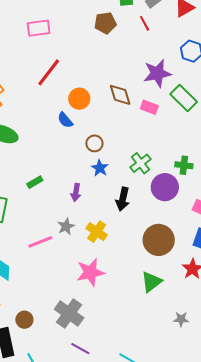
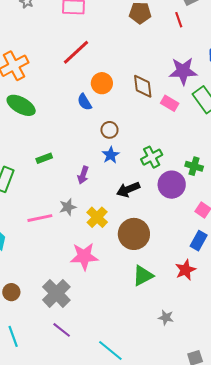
black arrow: (123, 199) -> (128, 189), turned 45
brown circle: (159, 240) -> (134, 234), moved

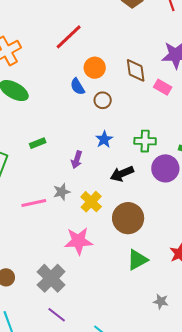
brown circle: (109, 130) -> (103, 100), moved
green cross: (152, 157) -> (145, 141), turned 30

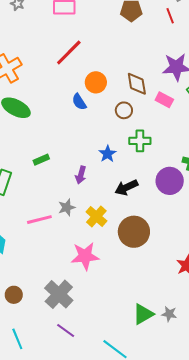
brown circle: (103, 100) -> (124, 110), moved
green cross: (145, 141) -> (140, 141), moved
green triangle: (137, 260) -> (143, 314), moved

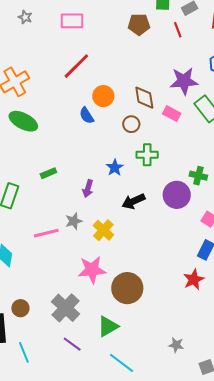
brown circle: (134, 232) -> (127, 288), moved
green triangle: (143, 314) -> (108, 326), moved
gray star: (169, 314) -> (176, 345), moved

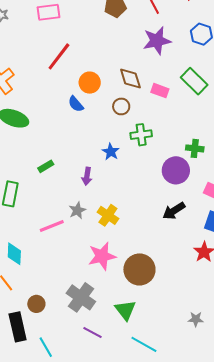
purple star: (184, 81) -> (157, 41), moved
black arrow: (133, 201) -> (174, 211), moved
green triangle: (108, 326) -> (125, 310), turned -30

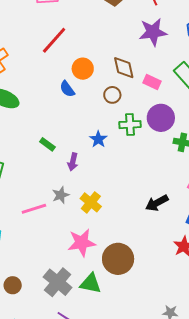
green rectangle: (46, 166) -> (47, 144), moved, turned 63
purple circle: (176, 170) -> (161, 118), moved
green triangle: (125, 310) -> (91, 283), moved, turned -45

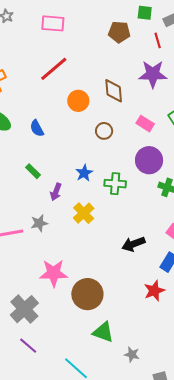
brown diamond: (124, 68) -> (114, 91), moved
blue semicircle: (67, 89) -> (37, 128), moved
green cross: (130, 125) -> (115, 184), moved
yellow cross: (91, 202) -> (84, 213), moved
green triangle: (91, 283) -> (103, 332), moved

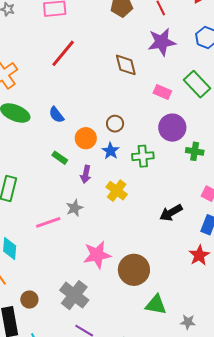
orange circle: (78, 101) -> (86, 138), moved
brown circle: (104, 131) -> (115, 124), moved

